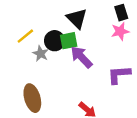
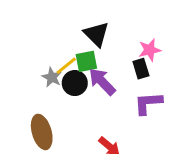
black rectangle: (121, 13) -> (141, 69), moved
yellow line: (25, 36) -> (66, 66), moved
black circle: (55, 41) -> (75, 83), moved

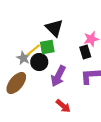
purple arrow: (102, 82) -> (58, 76), moved, turned -110
brown ellipse: (42, 132) -> (16, 83), moved, turned 55

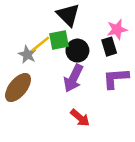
black circle: (39, 62) -> (77, 51), moved

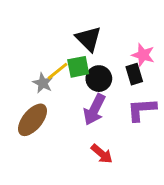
pink star: (117, 29) -> (143, 55), turned 30

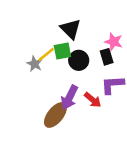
purple arrow: (94, 110) -> (69, 98), moved
brown ellipse: (33, 120) -> (55, 115), moved
red arrow: (102, 154) -> (93, 100), moved

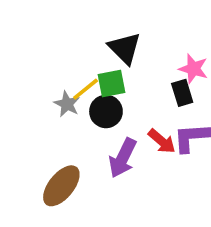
black circle: (79, 60) -> (106, 111), moved
red arrow: (93, 100) -> (162, 141), moved
brown ellipse: (55, 115) -> (61, 186), moved

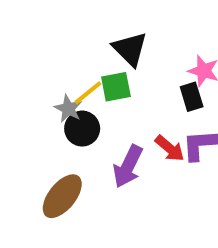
black circle: (106, 111) -> (82, 129), moved

